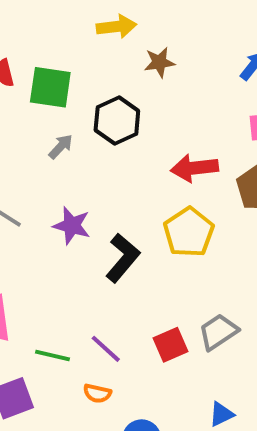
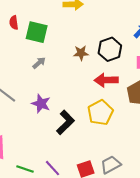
brown star: (159, 62) -> (81, 53), moved
black hexagon: (117, 121) -> (110, 49), moved

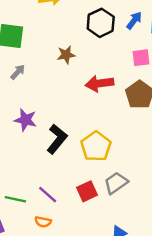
black hexagon: (110, 49) -> (101, 23), moved
yellow pentagon: (100, 113) -> (96, 146), moved

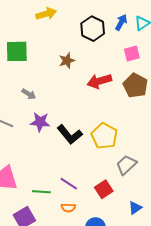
gray arrow: (18, 72) -> (29, 94), moved, turned 88
black L-shape: (57, 139) -> (70, 134), turned 110
red square: (87, 191) -> (104, 189), moved

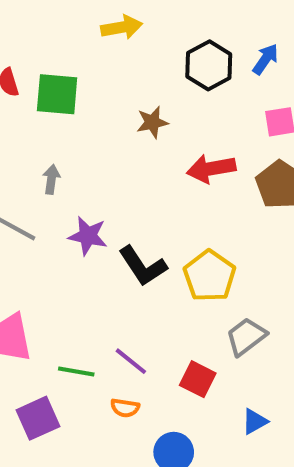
gray arrow: (29, 94) -> (51, 179), moved, turned -120
red square: (104, 189) -> (198, 379), turned -36

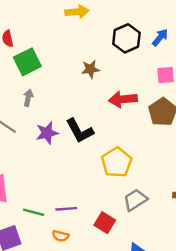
green square: (57, 94) -> (27, 62), moved, turned -36
purple star: (88, 236) -> (47, 133), turned -30
black L-shape: (143, 266) -> (80, 131), moved
purple line: (131, 361) -> (66, 209), turned -48

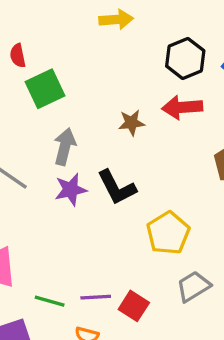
brown star: (90, 69) -> (131, 123), moved
gray arrow: (28, 98) -> (65, 147), moved, size x1.5
red arrow: (123, 99) -> (182, 107), moved
red square: (105, 223) -> (134, 306), moved

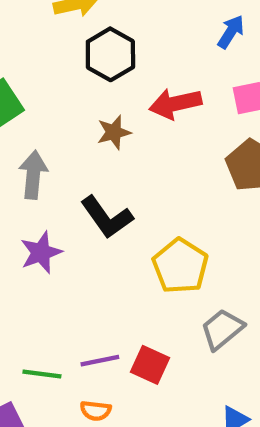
black hexagon: (185, 58) -> (110, 54), moved
purple star: (71, 190) -> (41, 253), moved

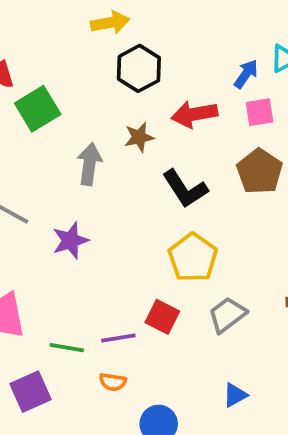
blue arrow: (231, 32) -> (246, 74), moved
gray arrow: (33, 175) -> (89, 164), moved
black L-shape: (107, 217) -> (185, 189), moved
red square: (150, 365) -> (162, 317), moved

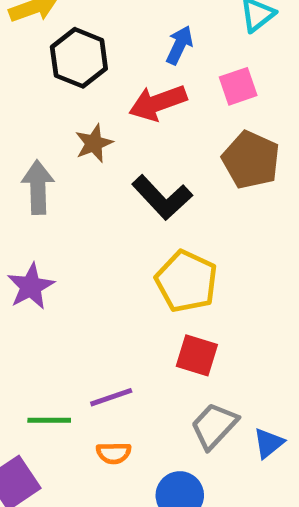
blue arrow: (246, 74) -> (180, 45), moved
gray trapezoid: (227, 315) -> (214, 426), moved
red square: (162, 317) -> (197, 355), moved

